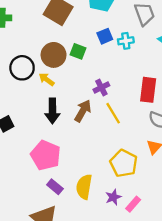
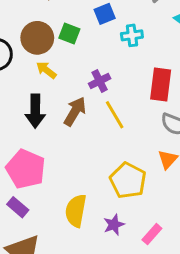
cyan cross: (126, 41) -> (132, 35), moved
yellow arrow: (47, 79) -> (46, 70), moved
purple rectangle: (55, 187) -> (18, 207), moved
pink rectangle: (133, 204) -> (152, 234), moved

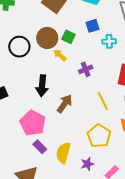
yellow arrow: (46, 70) -> (60, 55), moved
brown arrow: (75, 111) -> (65, 104), moved
yellow line: (115, 115) -> (103, 101), moved
purple rectangle: (18, 207) -> (40, 147), moved

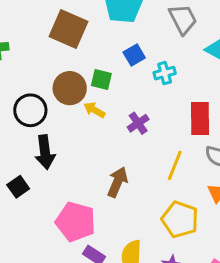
black arrow: (42, 86) -> (45, 152), moved
yellow line: (103, 101) -> (175, 165), turned 60

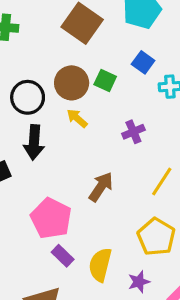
blue square: (134, 55) -> (143, 62), turned -35
yellow arrow: (94, 110) -> (77, 118), moved

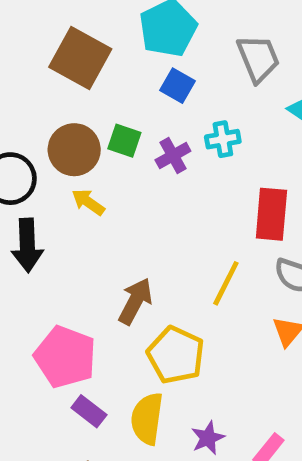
blue square: (143, 62) -> (177, 86), moved
purple cross: (133, 132) -> (173, 155), moved
yellow pentagon: (156, 237) -> (176, 355), moved

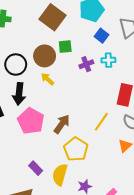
blue square: (177, 86) -> (102, 36), moved
green square: (124, 141) -> (65, 47), moved, turned -32
pink pentagon: (65, 357) -> (31, 121), moved

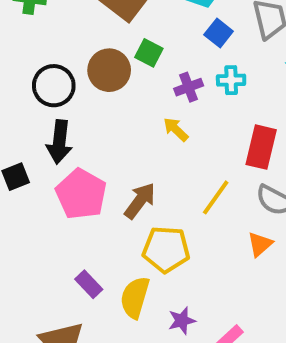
green square: (65, 47) -> (149, 53), turned 32
yellow arrow: (47, 79) -> (176, 129), moved
yellow pentagon: (76, 149) -> (166, 249), turned -30

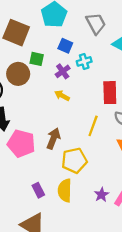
blue square: (219, 33) -> (65, 46), moved
purple rectangle: (89, 284) -> (38, 190), turned 32
purple star: (182, 321) -> (101, 195), moved

